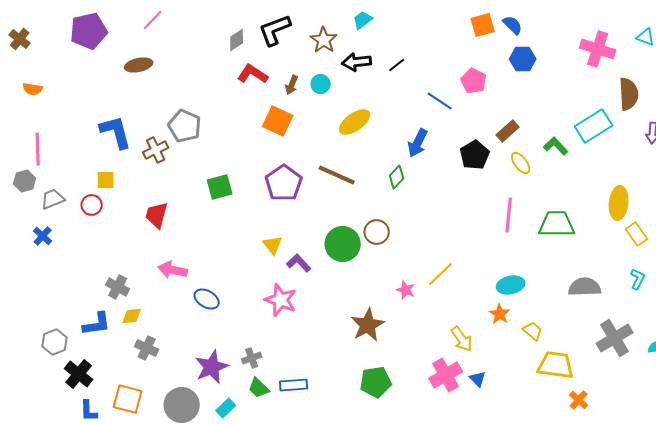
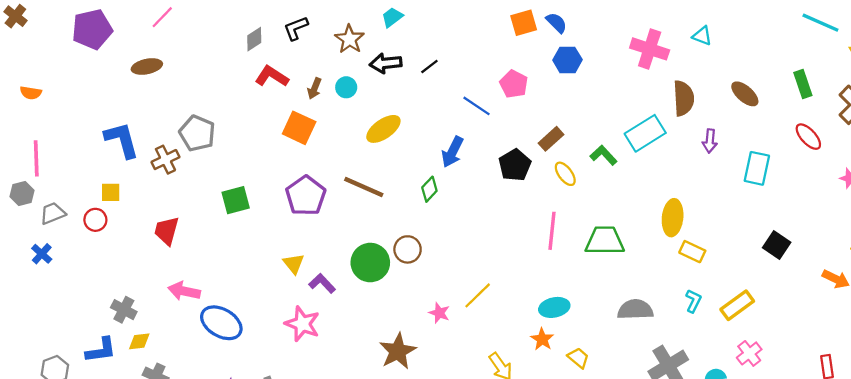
black L-shape: (275, 30) -> (296, 28), size x0.7
brown cross: (20, 39) -> (15, 16), moved
yellow rectangle: (637, 234) -> (692, 252), turned -30
blue ellipse: (207, 299) -> (221, 323), size x1.5

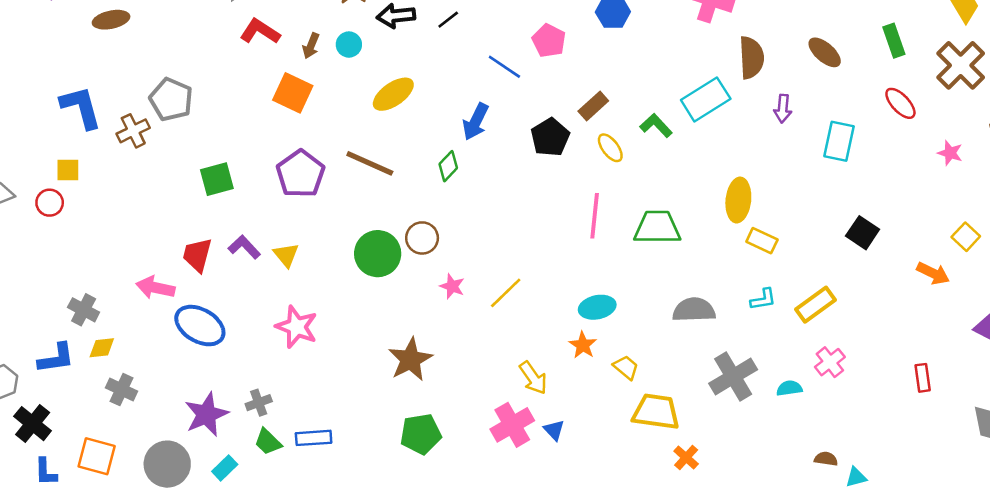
red trapezoid: (167, 231) -> (197, 255), moved
purple L-shape: (322, 283) -> (244, 247), moved
cyan L-shape: (693, 301) -> (763, 299), turned 55
pink star: (439, 313) -> (452, 286), moved

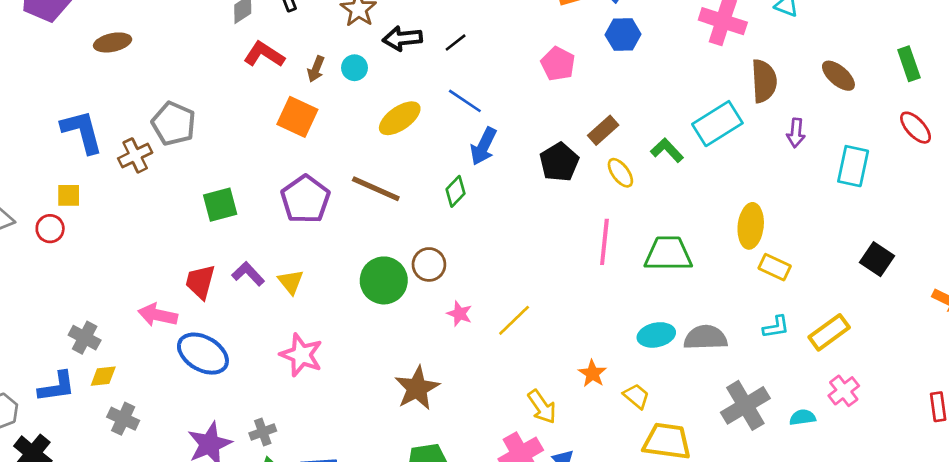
blue line: (504, 67) -> (465, 101), moved
cyan ellipse: (597, 307) -> (656, 335), moved

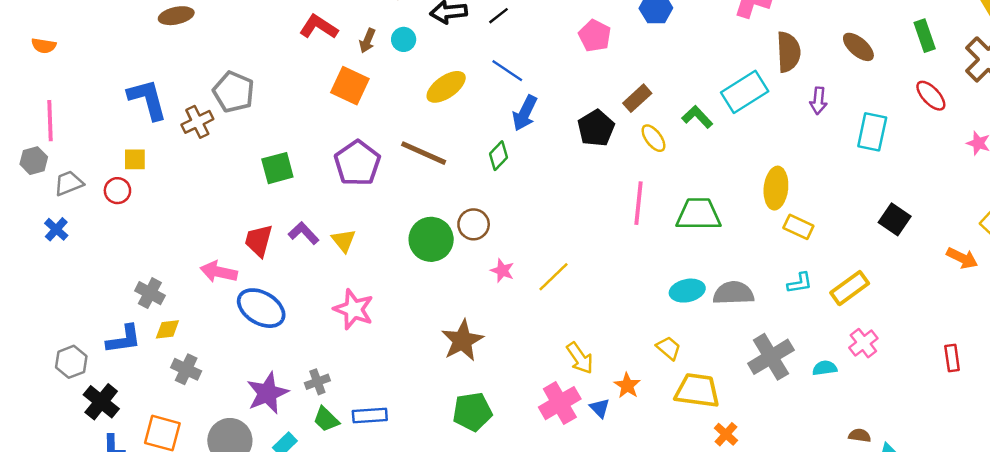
orange star: (592, 374) -> (627, 386), moved

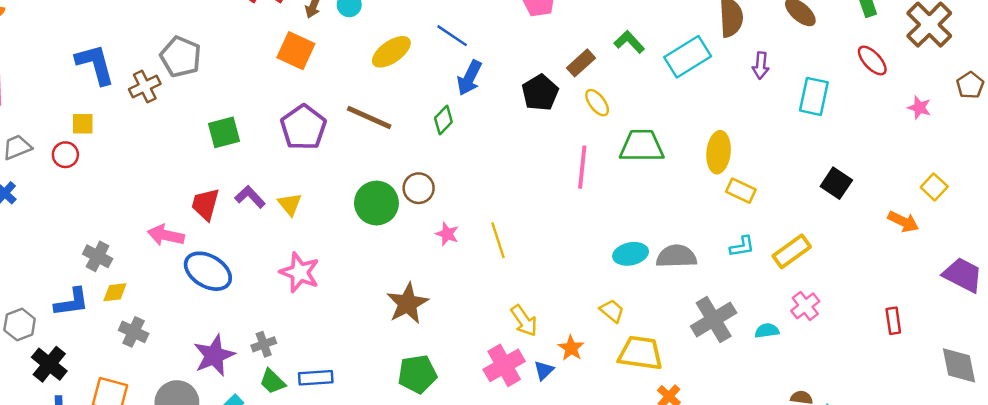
green L-shape: (697, 117) -> (629, 42), moved
green trapezoid: (698, 214) -> (642, 146), moved
yellow line: (554, 277) -> (498, 240), turned -64
blue triangle: (600, 408) -> (544, 370), turned 30

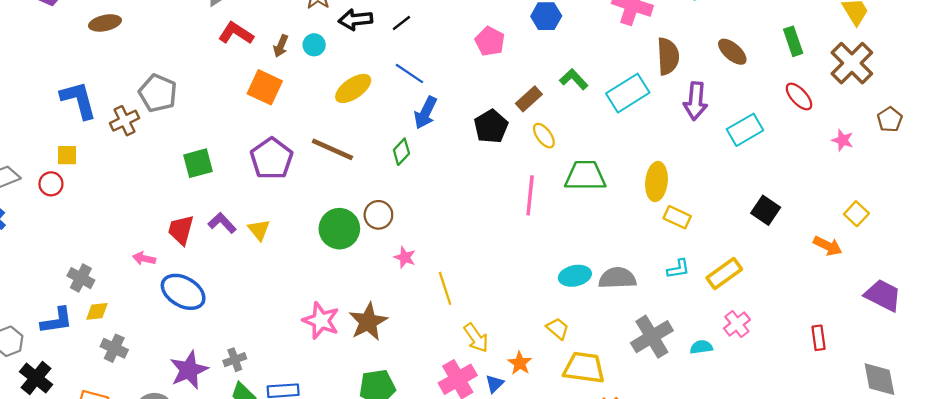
purple arrow: (761, 65) -> (696, 101), size x1.5
cyan rectangle: (814, 96) -> (745, 130), turned 48
pink arrow: (166, 235) -> (144, 259), size x0.7
yellow line: (498, 240) -> (445, 288), moved
pink star: (300, 272) -> (321, 321), moved

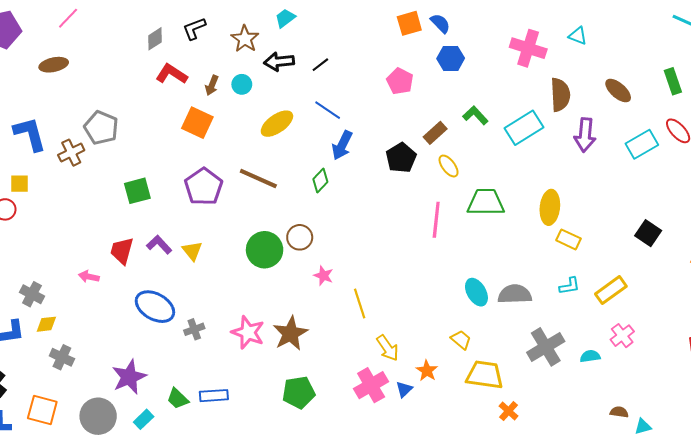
cyan rectangle: (745, 130) -> (642, 144), moved
cyan ellipse: (575, 276) -> (476, 292), turned 72
blue ellipse: (183, 292) -> (155, 307), moved
gray cross: (235, 360) -> (194, 329), moved

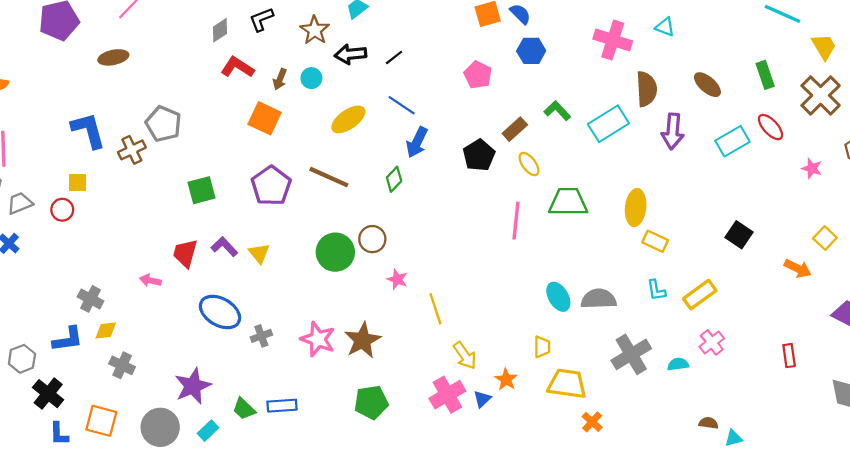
cyan L-shape: (570, 286) -> (656, 290), turned 90
yellow trapezoid: (461, 340) -> (542, 347), turned 50

